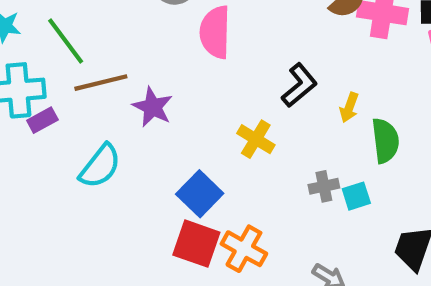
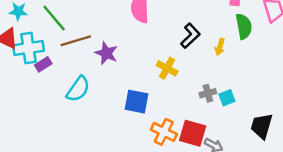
green semicircle: (385, 141) -> (244, 26), moved
blue square: (200, 194) -> (136, 102), turned -30
red square: (196, 244) -> (193, 133), moved

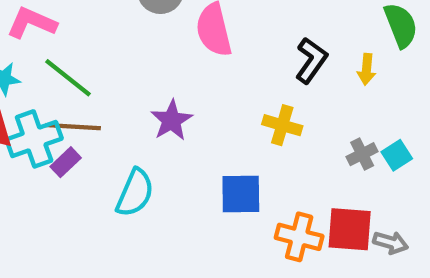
brown line: (76, 41) -> (73, 127), moved, turned 32
purple star: (106, 53) -> (171, 120), turned 30

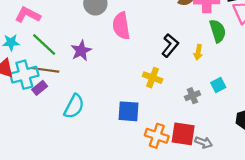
purple star: (171, 120) -> (81, 51), moved
cyan square: (397, 155) -> (218, 85), moved

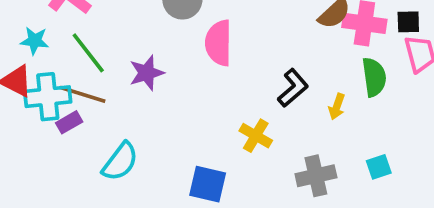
cyan square: (218, 85) -> (379, 167), moved
gray cross: (192, 96) -> (316, 176), size x1.5

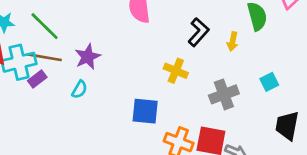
purple star: (147, 73) -> (88, 57), moved
cyan semicircle: (120, 162) -> (79, 89), moved, size x0.6

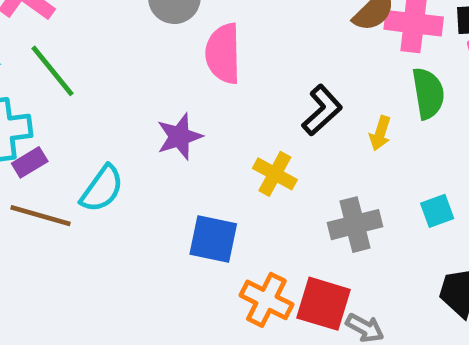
brown line: (44, 57) -> (41, 216), moved
purple star: (88, 57) -> (179, 137), moved
cyan semicircle: (79, 89) -> (102, 189), size x1.5

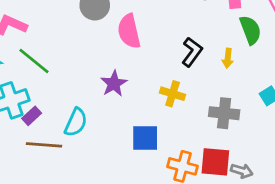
gray cross: (355, 225) -> (224, 113), turned 32

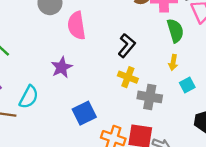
yellow arrow: (228, 58) -> (173, 62), moved
yellow cross: (173, 94) -> (128, 77), moved
blue square: (145, 138) -> (84, 113), turned -30

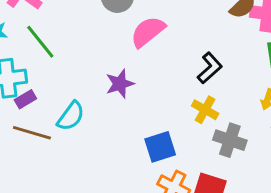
pink semicircle: (77, 26) -> (148, 32), turned 52
blue square: (84, 113) -> (160, 147), moved

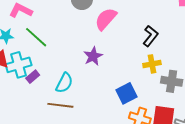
yellow cross: (205, 110) -> (152, 64), turned -30
brown line: (32, 133) -> (60, 105), moved

